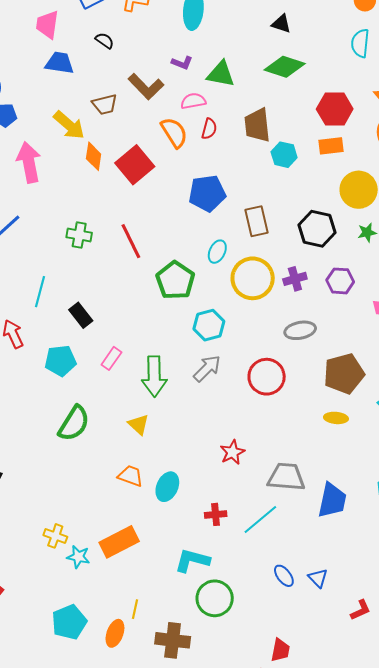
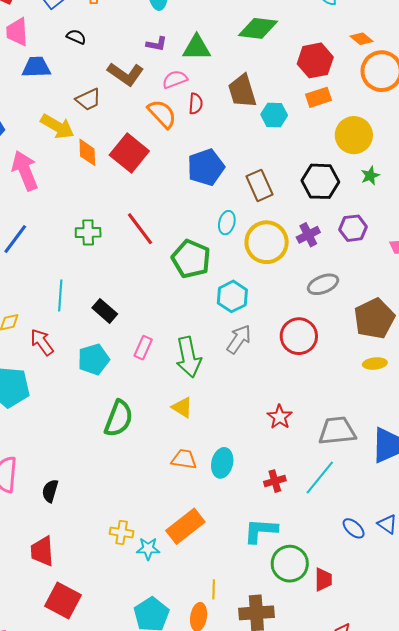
red trapezoid: (280, 650) -> (323, 579), moved

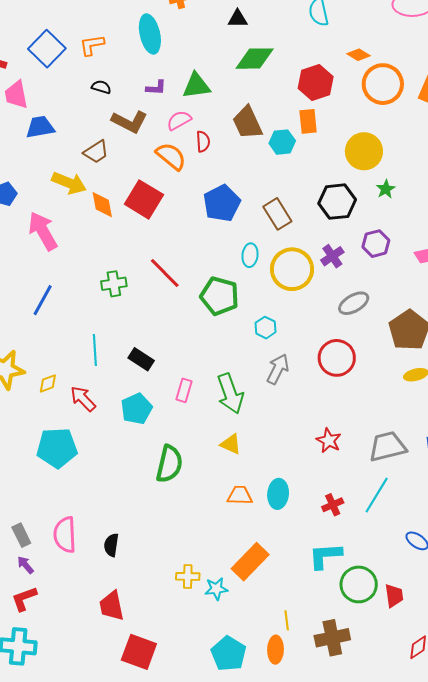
black semicircle: (76, 37) -> (101, 87), moved
orange rectangle: (318, 97) -> (308, 121), moved, turned -70
cyan hexagon: (232, 296) -> (266, 328), size x0.7

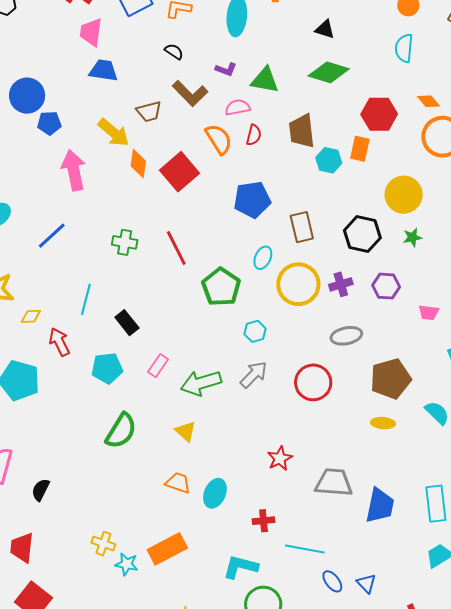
green arrow: (230, 394) -> (201, 383), turned 75
cyan line: (377, 495) -> (305, 549), moved, turned 51

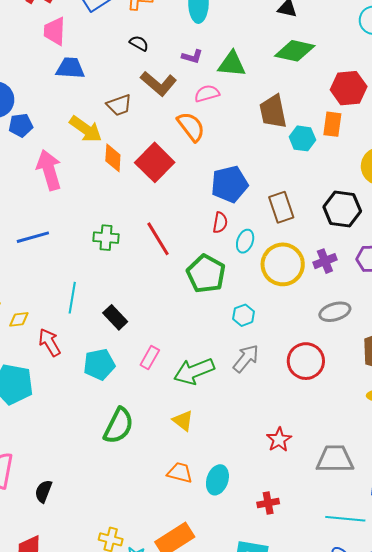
red semicircle: (254, 135) -> (220, 223), moved
blue line: (52, 236) -> (33, 237), turned 32
cyan line: (305, 549) -> (345, 519), moved

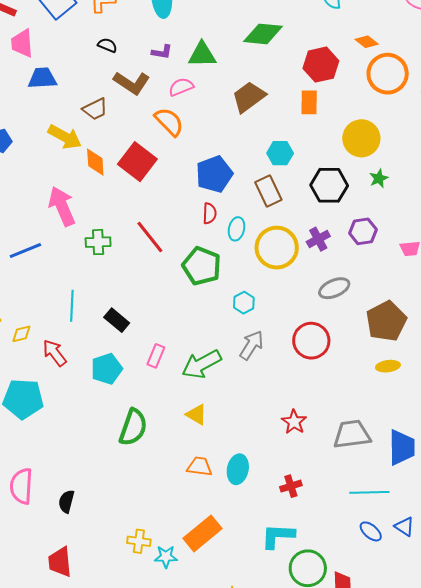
brown trapezoid: (273, 112) -> (249, 97), turned 72
cyan hexagon: (302, 138) -> (280, 153), moved
pink arrow: (49, 170) -> (62, 206), moved

